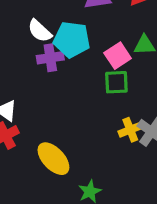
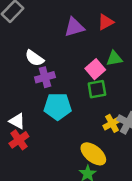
cyan pentagon: (72, 40) -> (58, 106), moved
yellow ellipse: (53, 159) -> (93, 154), moved

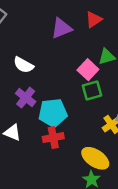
purple cross: (45, 77) -> (26, 98), moved, turned -30
red cross: (19, 140) -> (53, 138), moved, turned 30

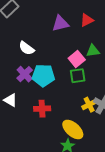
cyan pentagon: (53, 113) -> (43, 75), moved

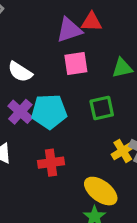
red triangle: (87, 20) -> (92, 22), moved, turned 32
pink square: (77, 59) -> (76, 63), moved, turned 35

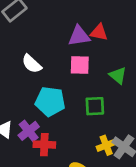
green triangle: (122, 68) -> (118, 76), turned 42
purple cross: (20, 112) -> (29, 131), moved

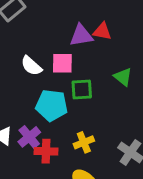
pink square: (80, 65) -> (62, 63), moved
green square: (95, 106) -> (82, 90), moved
yellow cross: (106, 145) -> (84, 142), moved

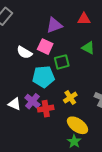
red triangle: (102, 31) -> (84, 19), moved
pink square: (62, 63) -> (45, 47), turned 35

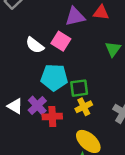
red triangle: (84, 19) -> (101, 13), moved
green triangle: (88, 48) -> (113, 49), turned 32
green square: (62, 62) -> (79, 88), moved

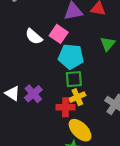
cyan pentagon: (54, 77) -> (71, 57), moved
red cross: (52, 117) -> (65, 107), moved

